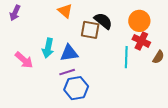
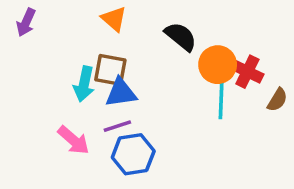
orange circle: (139, 21) -> (218, 65), moved
brown square: (90, 30) -> (110, 70), moved
pink arrow: (24, 60) -> (73, 140), moved

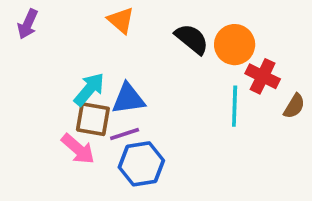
orange circle: (218, 65) -> (235, 45), moved
brown square: (110, 70) -> (93, 119), moved
cyan arrow: (84, 84) -> (89, 89), turned -152

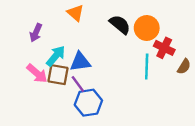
purple arrow: (28, 24) -> (36, 33), moved
purple line: (125, 134) -> (78, 84), turned 72
pink arrow: (78, 149) -> (37, 74), moved

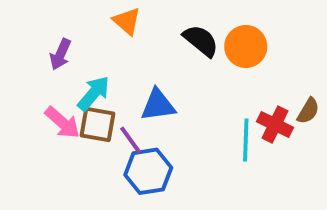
red cross: (164, 48) -> (275, 125), moved
blue triangle: (80, 62) -> (158, 105), moved
cyan line: (147, 67) -> (246, 140), moved

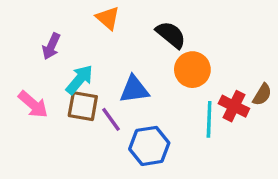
orange circle: (246, 46) -> (192, 70), moved
pink arrow: (62, 123) -> (33, 104), moved
blue hexagon: (148, 171) -> (149, 146), moved

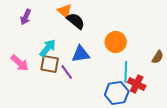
black semicircle: (171, 35) -> (76, 21), moved
purple arrow: (51, 46) -> (26, 17), moved
red cross: (234, 106) -> (137, 84), moved
blue hexagon: (149, 146) -> (117, 93), moved

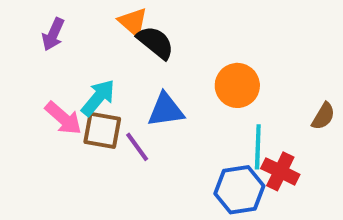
pink arrow: (20, 63) -> (63, 118), moved

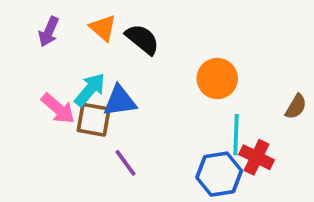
orange triangle: (133, 22) -> (103, 28), moved
blue triangle: (166, 110) -> (120, 101), moved
purple line: (137, 147) -> (125, 163), moved

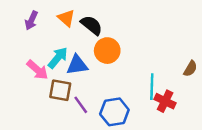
orange circle: (217, 79) -> (107, 51), moved
brown square: (94, 120) -> (60, 90), moved
blue hexagon: (219, 174) -> (114, 112), moved

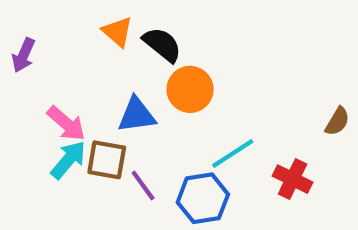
purple arrow: (31, 20) -> (23, 55), moved
cyan arrow: (58, 58) -> (68, 160), moved
cyan line: (152, 87) -> (233, 153), moved, turned 55

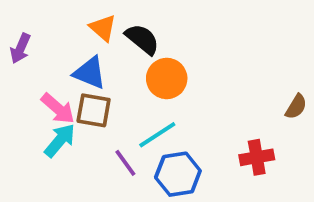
blue triangle: (137, 115) -> (90, 73), moved, turned 30
cyan line: (233, 153) -> (157, 135), moved
brown square: (107, 160) -> (94, 110), moved
red cross: (293, 179) -> (257, 157), turned -36

